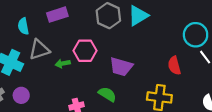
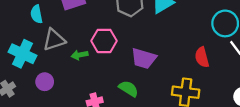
purple circle: (21, 95) -> (45, 82), moved

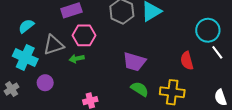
cyan semicircle: (37, 14) -> (26, 26), moved, turned 63
pink hexagon: (104, 41) -> (84, 35), moved
green semicircle: (129, 89) -> (140, 89), moved

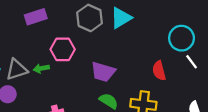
pink hexagon: (84, 35) -> (63, 49), moved
gray triangle: (54, 45) -> (17, 70), moved

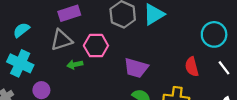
white line: (192, 62) -> (224, 68), moved
gray triangle: (17, 70) -> (61, 40), moved

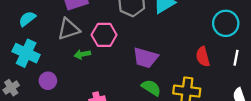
white line: (224, 68) -> (236, 58), turned 48

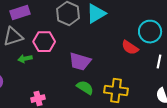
red semicircle: (203, 57) -> (130, 48), moved, turned -42

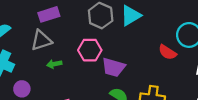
pink hexagon: (44, 42) -> (90, 50), moved

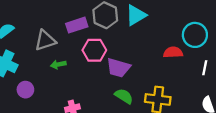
purple rectangle: (49, 14) -> (77, 25), moved
red semicircle: (167, 52) -> (173, 52), turned 144

